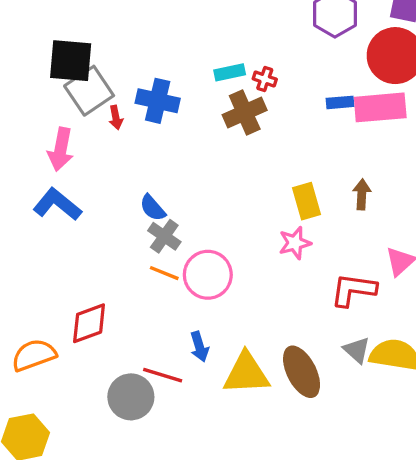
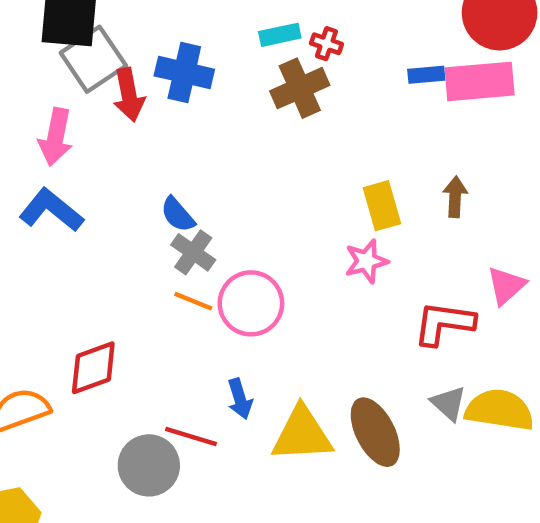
red arrow: (116, 117) -> (129, 95), size x1.6

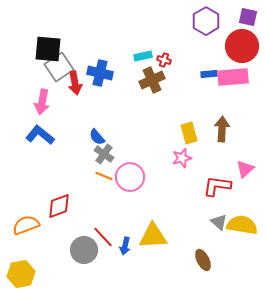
brown arrow: (455, 197) -> (222, 129), size x1.4
blue arrow: (240, 399) -> (125, 246), moved, turned 30
brown ellipse: (375, 432) -> (203, 260), moved, size x0.7
red line: (191, 437) -> (103, 237), turned 30

